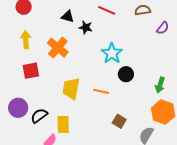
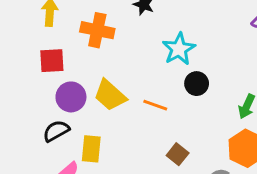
orange cross: (58, 48) -> (97, 30), turned -35
yellow trapezoid: (71, 89) -> (110, 95), turned -65
purple circle: (18, 108) -> (71, 97), moved

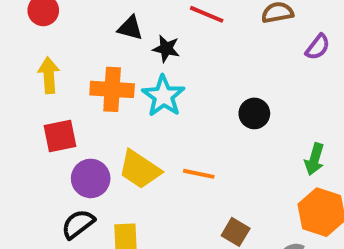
cyan star: (179, 49) -> (163, 96), moved
black circle: (197, 84) -> (254, 113), moved

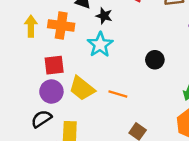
orange cross: (112, 89) -> (61, 25), moved
red square: (60, 136) -> (54, 65), moved

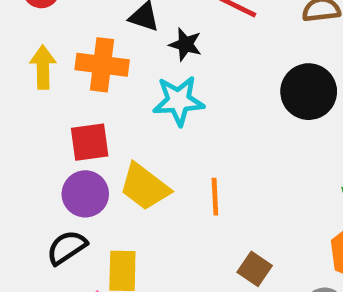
cyan star: (100, 45) -> (179, 101), turned 30
black circle: (155, 60) -> (309, 92), moved, size x1.5
orange line: (118, 94) -> (215, 197), turned 72

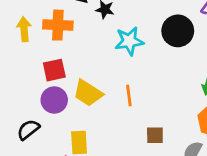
cyan star: (179, 101) -> (129, 41), moved
black semicircle: (67, 247) -> (28, 130), moved
brown square: (255, 269) -> (155, 135), turned -30

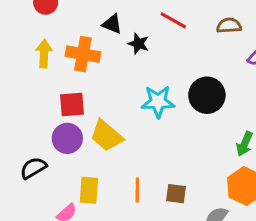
black circle: (178, 31) -> (207, 95), moved
cyan star: (129, 41) -> (158, 102), moved
orange line: (129, 95) -> (137, 190), moved

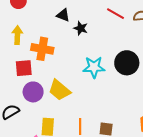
red line: (173, 20) -> (116, 14), moved
orange cross: (83, 54) -> (42, 49), moved
red square: (72, 105) -> (24, 68), moved

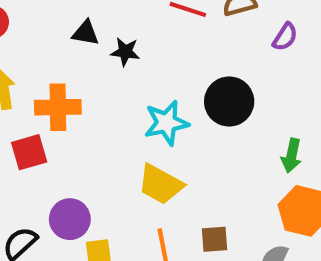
yellow trapezoid: (59, 90) -> (160, 184), moved
purple circle: (33, 92) -> (70, 219), moved

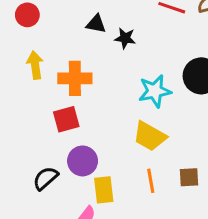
red square: (29, 152) -> (66, 119), moved

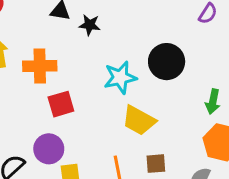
red square: (66, 119) -> (61, 104), moved
yellow trapezoid: (150, 136) -> (139, 120), moved

